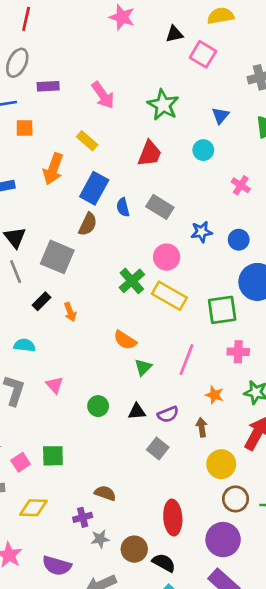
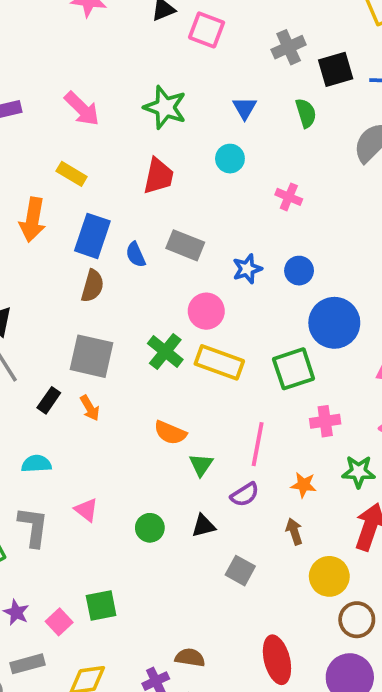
gray square: (57, 257) -> (91, 356), moved
purple semicircle: (168, 414) -> (245, 495), moved
brown semicircle: (105, 493) -> (190, 658), moved

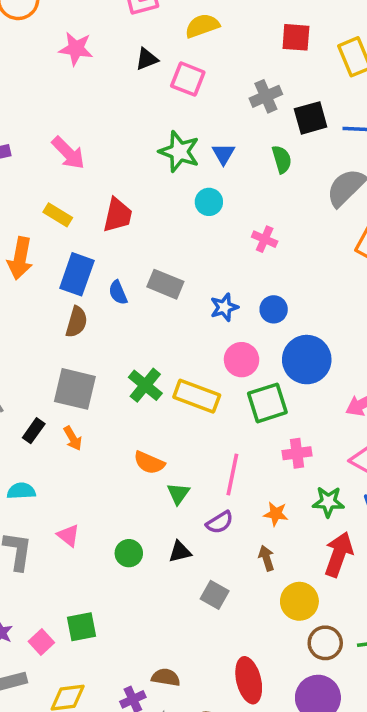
green star: (165, 107) -> (179, 152), moved
red trapezoid: (159, 176) -> (118, 215), moved
pink circle: (206, 311) -> (242, 360), moved

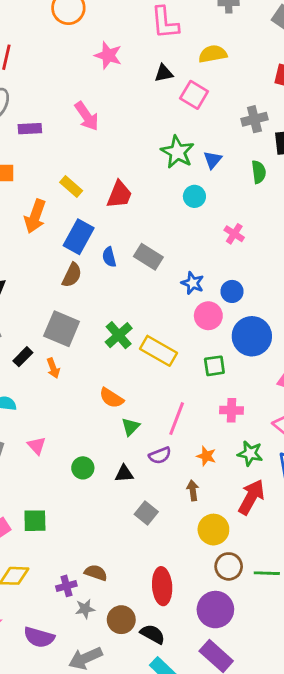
pink arrow: (68, 153) -> (87, 116), moved
blue star: (224, 307) -> (193, 283), turned 30
pink circle: (242, 360) -> (208, 316), moved
green square: (267, 403) -> (214, 366), size x0.7

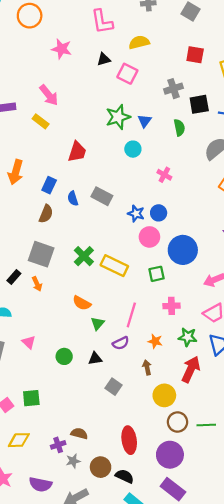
green star: (177, 152) -> (118, 117), turned 30
yellow rectangle: (71, 187) -> (41, 121), moved
blue rectangle: (79, 237) -> (49, 185), size x0.7
blue circle: (232, 291) -> (159, 213), moved

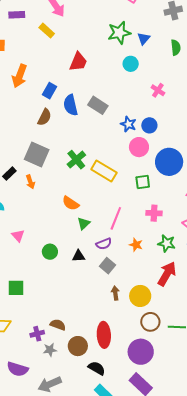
blue semicircle: (73, 199) -> (71, 105), size x1.5
brown arrow: (147, 367) -> (115, 293), moved
gray square: (114, 387) -> (107, 266), moved
brown circle: (101, 467) -> (78, 346), moved

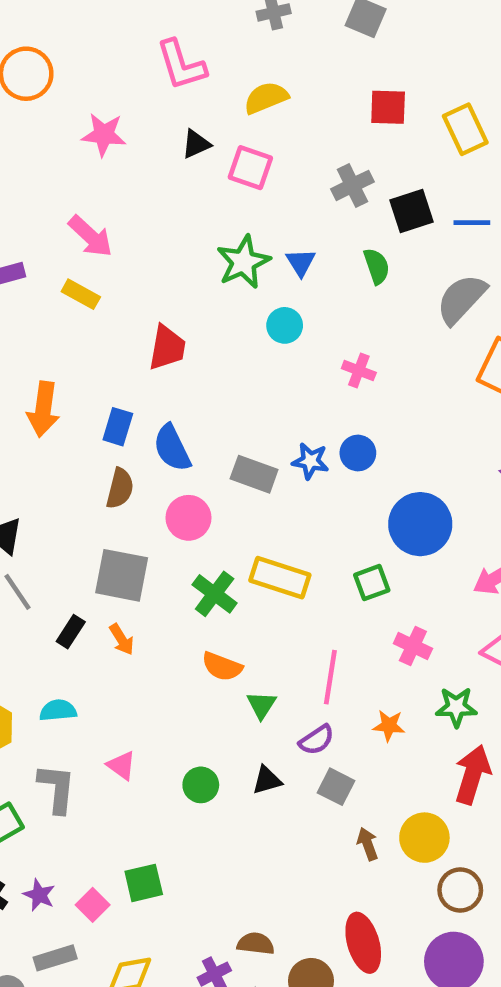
gray rectangle: (98, 105) -> (254, 474), moved
pink circle: (139, 147) -> (188, 518), moved
green cross: (76, 160) -> (215, 594), moved
pink cross: (154, 213) -> (413, 646), turned 35

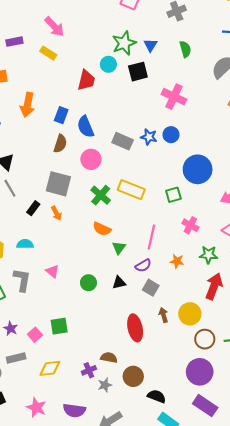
black square: (412, 211) -> (138, 72), moved
cyan circle: (285, 325) -> (108, 64), moved
pink cross: (359, 370) -> (174, 97), size x1.6
red ellipse: (363, 943) -> (135, 328), moved

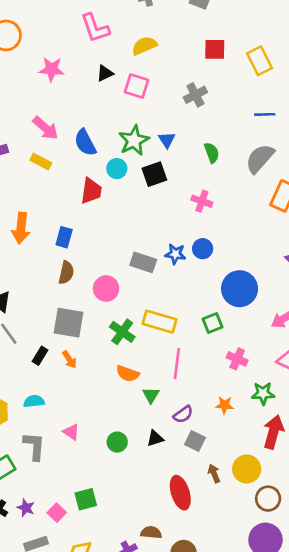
green semicircle: (185, 49) -> (212, 153), moved
pink cross: (174, 97) -> (202, 201), size x0.7
blue semicircle: (86, 127) -> (85, 143), moved
pink line: (151, 237) -> (177, 364), moved

